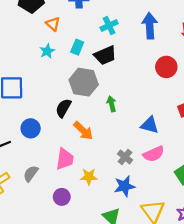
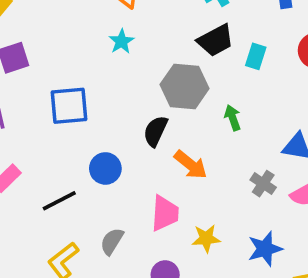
cyan rectangle: (77, 47) -> (256, 56), moved
gray cross: (125, 157) -> (263, 184), moved

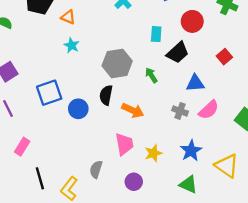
black trapezoid: (216, 40) -> (178, 53), moved
blue circle: (105, 168) -> (78, 109), moved
black line: (59, 201) -> (40, 178), moved, turned -65

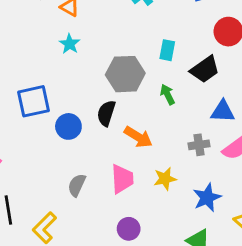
cyan rectangle: (156, 34) -> (167, 50), moved
gray cross: (180, 111) -> (199, 145), turned -35
yellow star: (153, 153) -> (165, 179), moved
gray semicircle: (96, 169) -> (77, 185), moved

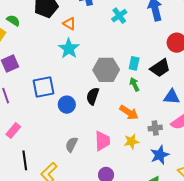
cyan star: (70, 44) -> (69, 49), size x1.5
cyan rectangle: (167, 50) -> (134, 63), moved
orange arrow: (138, 137) -> (129, 112), moved
gray cross: (199, 145) -> (155, 128), moved

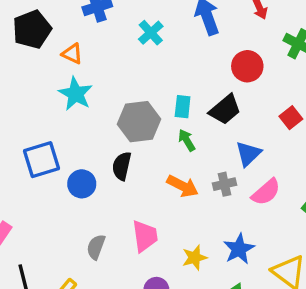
blue triangle: (172, 97) -> (248, 154), turned -42
gray cross: (155, 128) -> (224, 184), moved
yellow star: (131, 141) -> (195, 258), moved

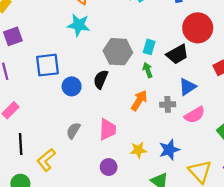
red circle: (247, 66) -> (198, 28), size x1.4
cyan star: (76, 94) -> (79, 25), turned -30
orange arrow: (183, 186) -> (139, 100), turned -95

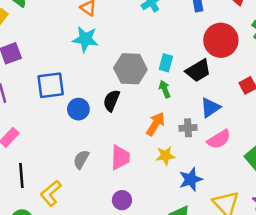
yellow star: (138, 150) -> (165, 156), moved

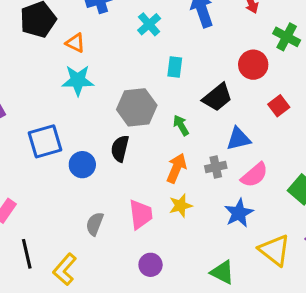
red circle: (221, 40) -> (253, 65), moved, size x0.7
cyan rectangle: (166, 63) -> (175, 67), moved
blue triangle: (210, 108) -> (238, 139), turned 30
yellow star: (165, 156) -> (181, 206), moved
blue star: (191, 179) -> (239, 213), moved

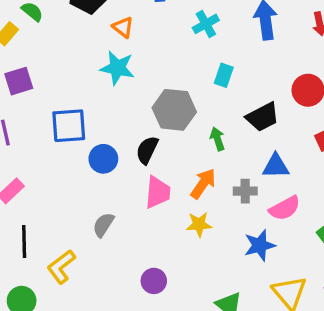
pink trapezoid: (141, 214) -> (158, 192), moved

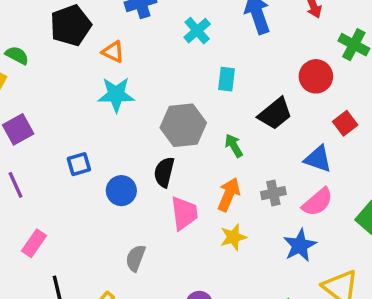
blue square: (69, 126) -> (79, 164), size x0.6
blue triangle: (276, 166) -> (318, 159), moved, turned 32

